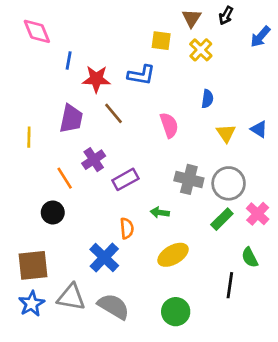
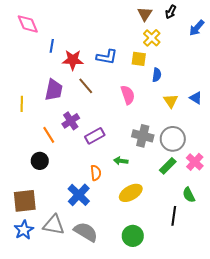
yellow square: (161, 41) -> (139, 59), moved

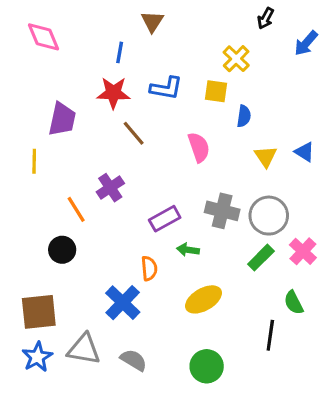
brown triangle: (145, 14) -> (152, 21), moved
blue line: (52, 46) -> (120, 52), moved
purple trapezoid: (54, 90) -> (62, 119), moved
purple rectangle: (95, 136) -> (165, 219), moved
gray semicircle: (86, 232) -> (134, 360), size x0.7

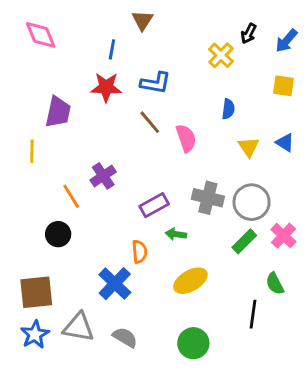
black arrow: (266, 18) -> (249, 33), moved
yellow square: (216, 91) -> (284, 86), moved
brown line: (134, 133) -> (150, 122), moved

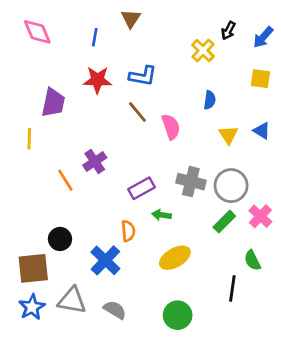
blue line: (112, 49) -> (95, 37), moved
black circle: (58, 234) -> (60, 239), moved

